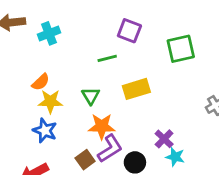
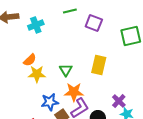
green line: (107, 58) -> (70, 11), moved
yellow rectangle: (136, 89) -> (99, 65), turned -60
blue star: (45, 131) -> (50, 102), moved, turned -30

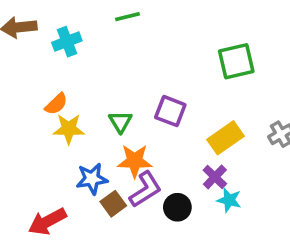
purple square: (94, 23) -> (170, 111), moved
yellow rectangle: (99, 65) -> (226, 138), moved, turned 42

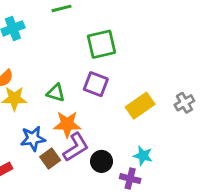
green square: (236, 61) -> (102, 44), moved
green triangle: (120, 122) -> (56, 93), turned -42
purple cross: (215, 177) -> (130, 179), moved, turned -30

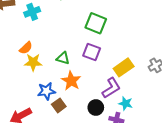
green square: (102, 44) -> (96, 23), turned 35
orange star: (67, 124) -> (71, 81), turned 30
purple L-shape: (76, 147) -> (111, 88), moved

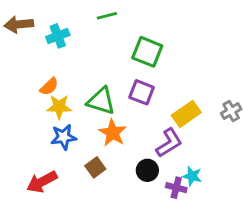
green triangle: (63, 58) -> (101, 101), size x1.5
blue star: (46, 91) -> (64, 137), moved
cyan star: (126, 103) -> (192, 176), moved

